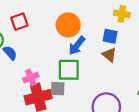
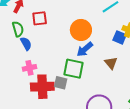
blue square: (110, 36) -> (120, 37), moved
pink cross: (31, 78) -> (29, 68), moved

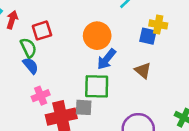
green semicircle: (18, 29) -> (28, 48), moved

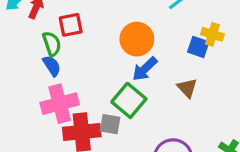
green square: (97, 86) -> (129, 100), turned 32
pink cross: (41, 96) -> (60, 104), size x1.6

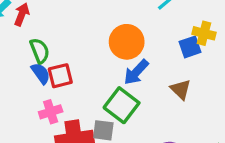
red square: (71, 25) -> (60, 76), moved
blue square: (198, 47) -> (190, 47), turned -35
pink cross: (60, 104) -> (51, 112), size x0.6

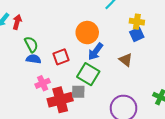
blue square: (190, 47) -> (137, 34), moved
blue semicircle: (41, 73) -> (34, 59), turned -40
red square: (60, 76) -> (61, 57), moved

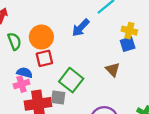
orange circle: (87, 33) -> (41, 37), moved
blue arrow: (95, 52) -> (81, 28), moved
blue semicircle: (34, 59) -> (25, 73), moved

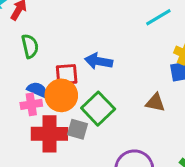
blue arrow: (81, 28) -> (99, 61), moved, turned 48
orange circle: (41, 37) -> (61, 95), moved
brown triangle: (113, 70) -> (155, 103), turned -42

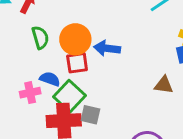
orange circle: (61, 95) -> (75, 39), moved
pink cross: (31, 104) -> (30, 93), moved
green square: (98, 109) -> (69, 96), moved

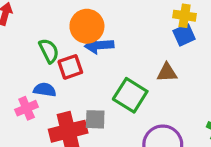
green semicircle: (40, 37) -> (49, 51), moved
orange circle: (75, 39) -> (87, 26), moved
green square: (69, 96) -> (130, 95), moved

